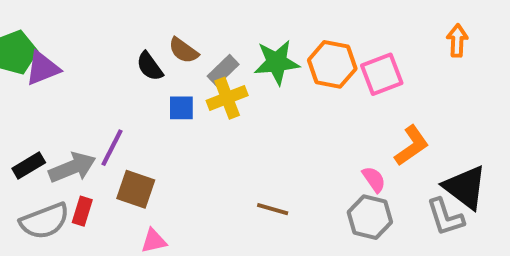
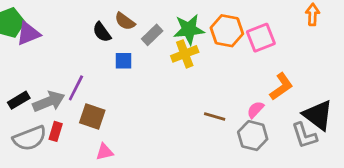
yellow cross: (227, 98) -> (185, 54), moved
pink semicircle: (374, 179) -> (255, 110), turned -102
brown line: (273, 209) -> (215, 116), moved

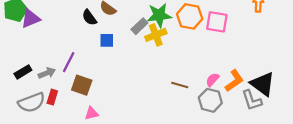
gray rectangle: (152, 35) -> (139, 26), moved
pink square: (261, 38) -> (217, 22), turned 30
orange L-shape: (281, 87) -> (234, 81), moved
gray arrow: (49, 102) -> (47, 73), size x0.7

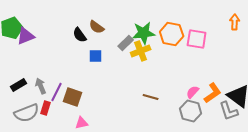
purple line: (69, 62) -> (57, 92), moved
gray arrow: (47, 73) -> (41, 86), turned -91
brown line: (180, 85) -> (151, 97), moved

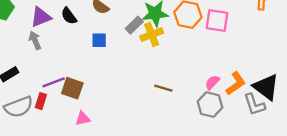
black semicircle: (80, 35) -> (69, 16), moved
purple triangle: (26, 36) -> (41, 17), moved
gray arrow: (41, 86) -> (35, 40), moved
purple line: (57, 92) -> (54, 82), turned 42

